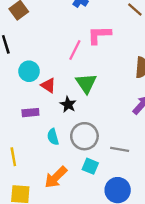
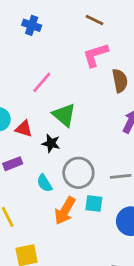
pink L-shape: (99, 35) -> (96, 55), moved
pink line: (75, 50) -> (42, 82), turned 30
orange arrow: (56, 177) -> (65, 211), moved

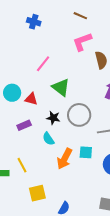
black star: (51, 143) -> (53, 118), moved
gray circle: (78, 173) -> (79, 115), moved

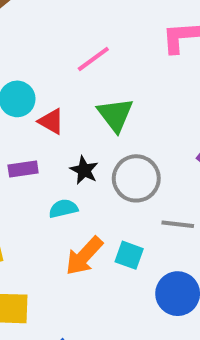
cyan semicircle: (48, 139) -> (63, 209), turned 96

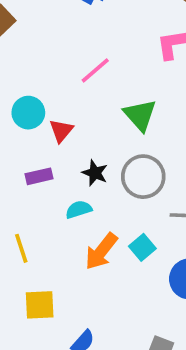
green triangle: (115, 115) -> (140, 115), moved
red triangle: (51, 121) -> (61, 131), turned 45
cyan square: (129, 255) -> (142, 247), turned 35

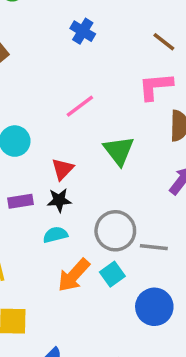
red triangle: (61, 131) -> (63, 169), moved
black star: (95, 173) -> (59, 200), moved, turned -30
gray circle: (143, 177) -> (115, 231), moved

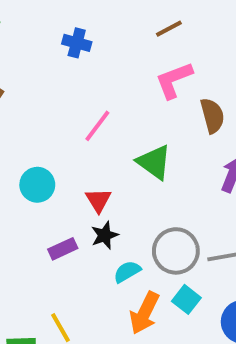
brown line: (164, 42) -> (169, 29), turned -50
cyan semicircle: (55, 235) -> (127, 272), moved

